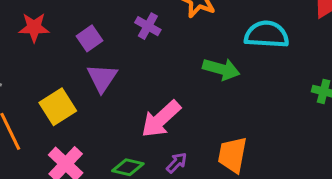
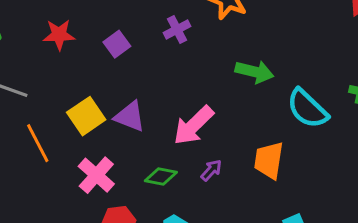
purple cross: (148, 26) -> (177, 30), turned 35
cyan semicircle: (267, 34) -> (307, 109), moved, turned -138
purple triangle: (102, 78) -> (130, 116), moved, turned -40

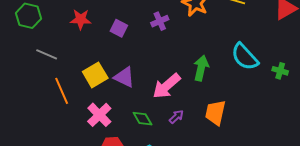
purple square: (117, 44) -> (119, 28), turned -30
green arrow: (254, 72) -> (201, 68), moved, turned -95
cyan semicircle: (307, 109) -> (245, 57), moved
green diamond: (161, 176) -> (142, 119), turned 45

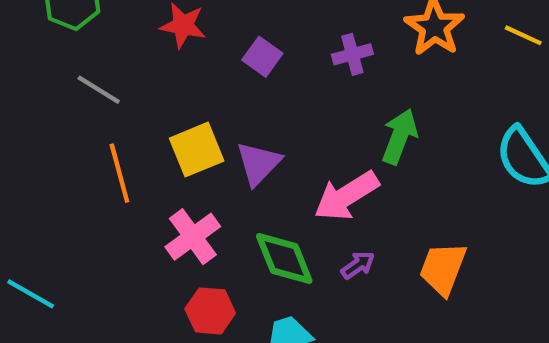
green arrow: (201, 68) -> (399, 137), moved
purple triangle: (124, 77) -> (258, 163), turned 40
green diamond: (142, 119) -> (284, 258), size x1.4

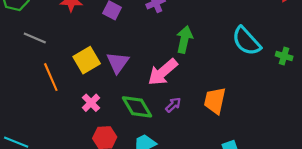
pink cross: (193, 237) -> (91, 103), size x0.7

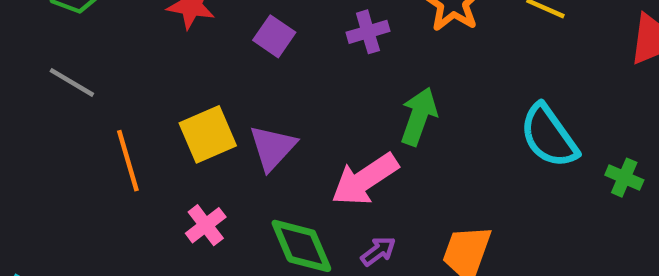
gray line: (35, 38) -> (72, 82), moved

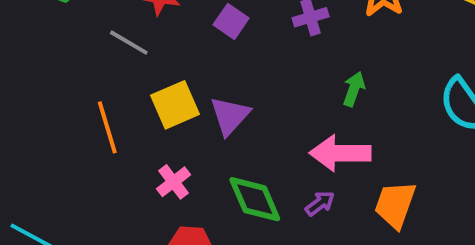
gray line: (72, 82) -> (129, 43), moved
green arrow: (419, 116) -> (354, 89), size x0.7
pink arrow: (365, 179) -> (340, 153), moved, turned 34

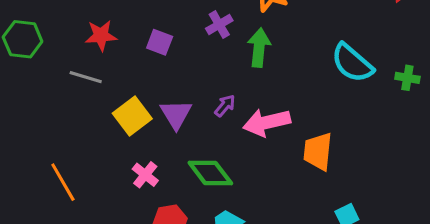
green arrow: (354, 89) -> (259, 48), moved, size x1.4
orange line: (107, 127) -> (63, 182), moved
purple arrow: (320, 203) -> (225, 106), moved

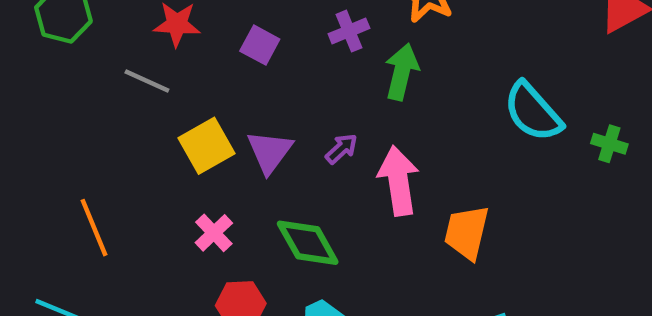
pink arrow: (267, 122) -> (398, 181), turned 87

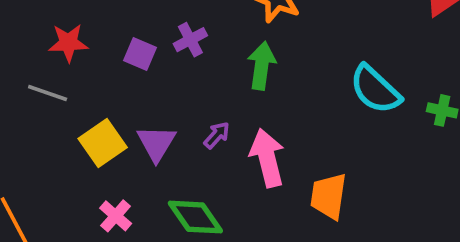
purple cross: (349, 31) -> (190, 40), moved

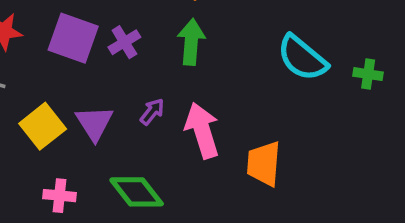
purple cross: (190, 40) -> (124, 42), moved
purple square: (140, 54) -> (73, 38), size x1.6
pink cross: (116, 216) -> (59, 196), turned -32

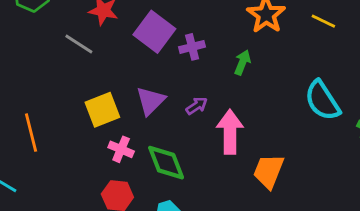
green arrow: (191, 42) -> (242, 62), size x0.7
yellow square: (43, 126) -> (102, 110), moved
pink cross: (59, 196) -> (121, 149), moved

